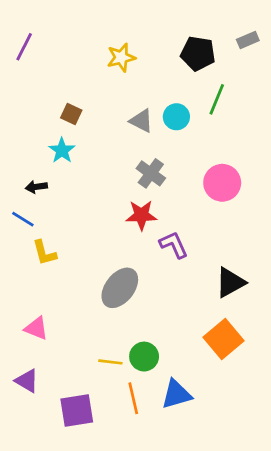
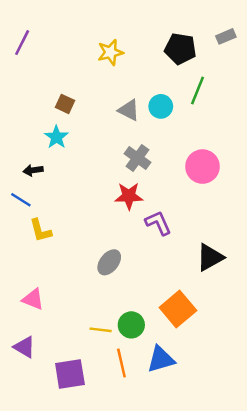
gray ellipse: (120, 288) -> (109, 262), size x0.7
orange square: (224, 339) -> (178, 309), moved

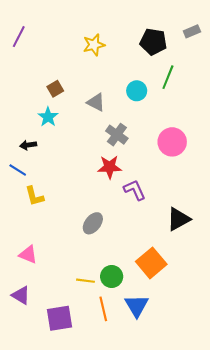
brown square: (65, 104) -> (55, 89), turned 35
gray triangle: (129, 110) -> (96, 102), moved
blue triangle: (161, 359) -> (137, 306), turned -45

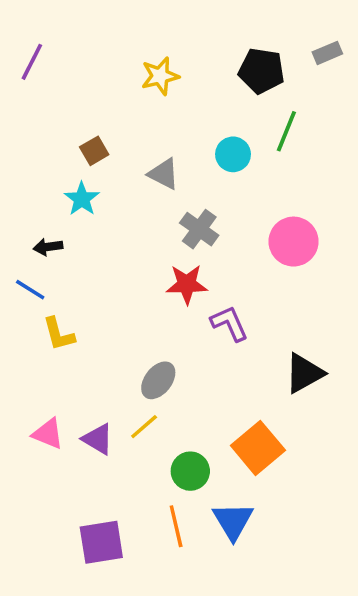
yellow line: (86, 281) -> (144, 427), moved, turned -48
purple triangle: (21, 295) -> (98, 439), moved

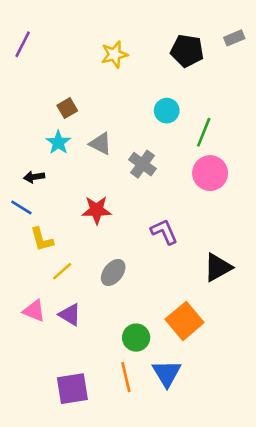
green line: (286, 131) -> (204, 132), moved
gray triangle: (164, 174) -> (100, 144), moved
red star: (187, 284) -> (97, 210), moved
yellow line: (144, 427) -> (62, 271), moved

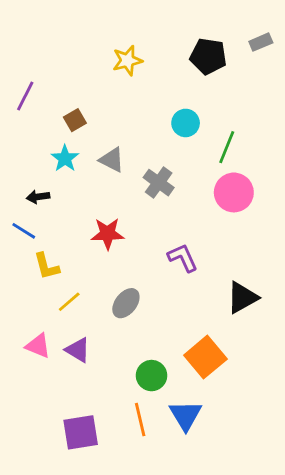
purple line: (23, 44) -> (25, 96), moved

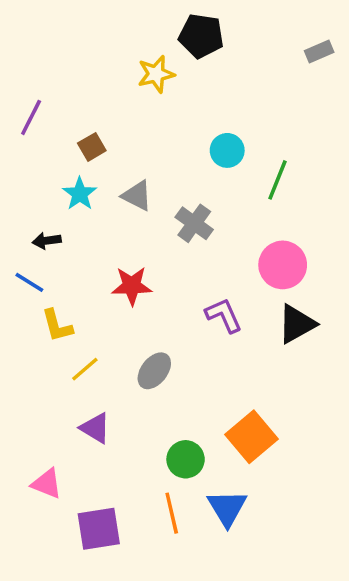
black pentagon: (208, 56) -> (201, 36), moved
pink circle: (234, 192) -> (283, 265), moved
black triangle: (242, 297) -> (297, 324), moved
pink triangle: (38, 346) -> (47, 484), moved

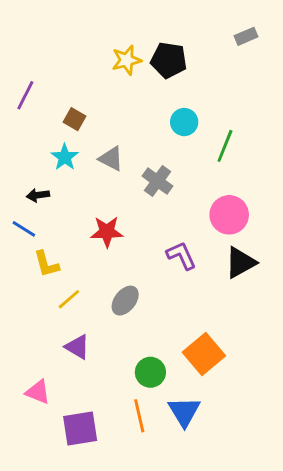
black pentagon: (201, 36) -> (169, 60), moved
gray rectangle: (319, 52) -> (246, 36), moved
brown square: (92, 147) -> (75, 119), turned -30

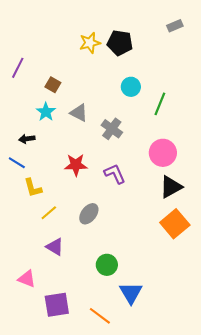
purple L-shape: (181, 256) -> (115, 174), moved
orange square: (204, 354) -> (175, 224), moved
orange line: (139, 416) -> (100, 316), moved, turned -40

